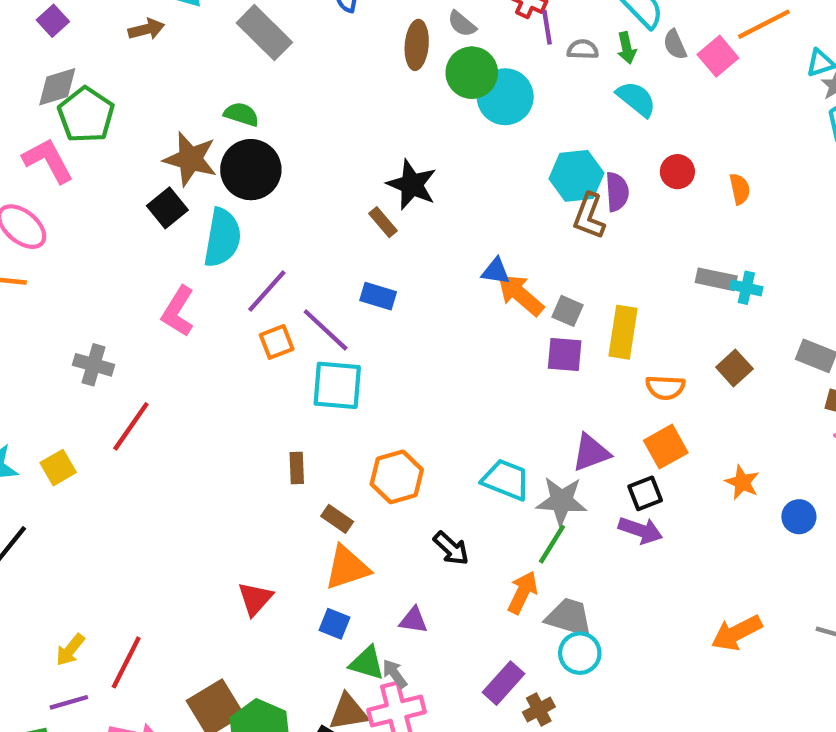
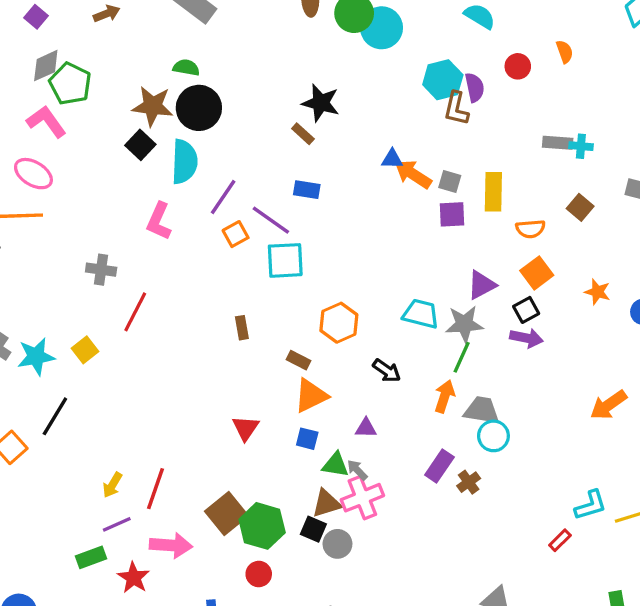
orange semicircle: (740, 189) -> (565, 52), moved
brown rectangle: (297, 468) -> (242, 328), moved

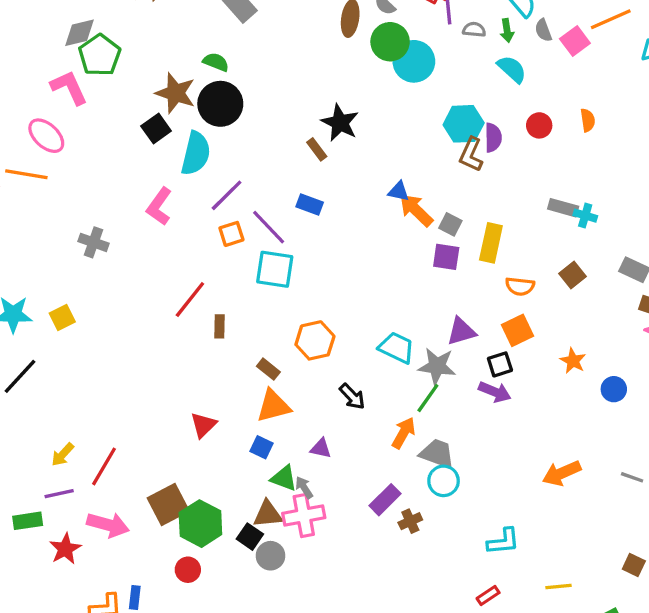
red line: (135, 312) -> (190, 299), moved
cyan L-shape: (591, 505) -> (503, 541), moved

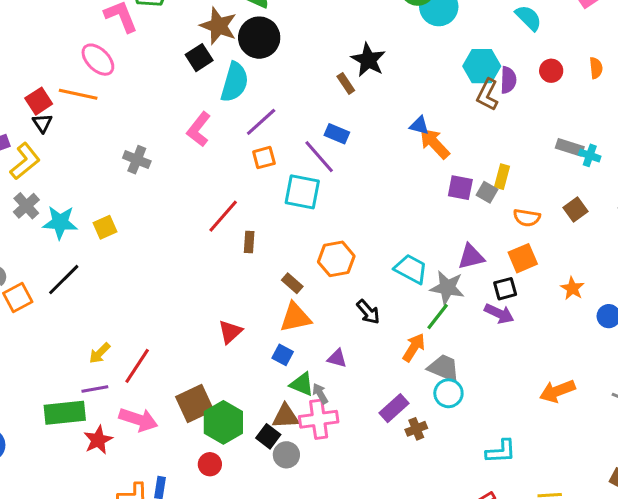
gray square: (450, 224) -> (487, 192), moved
purple line: (269, 227) -> (319, 157), moved
yellow rectangle: (491, 243) -> (502, 177), size x0.7
green rectangle: (28, 521) -> (65, 413), size x1.5

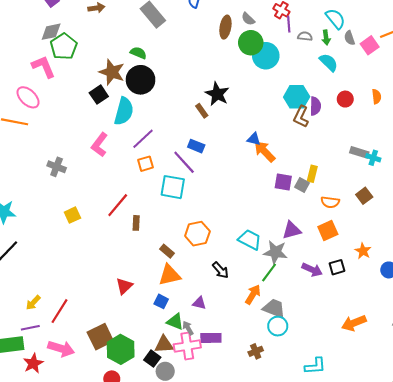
yellow square: (105, 227) -> (72, 215), moved
black square: (505, 289) -> (337, 267), moved
purple rectangle: (394, 408) -> (211, 338), moved, turned 42

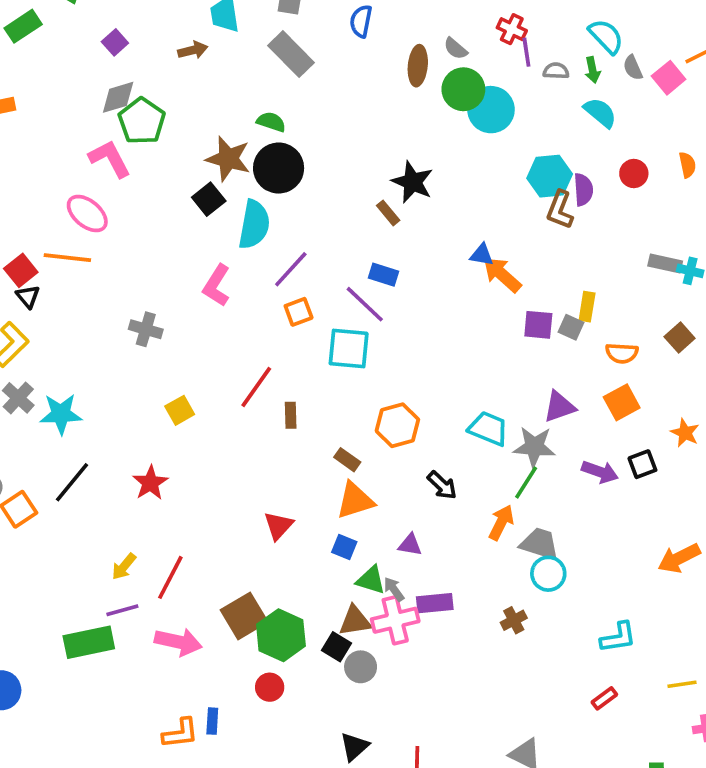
red star: (33, 363) -> (150, 483), moved

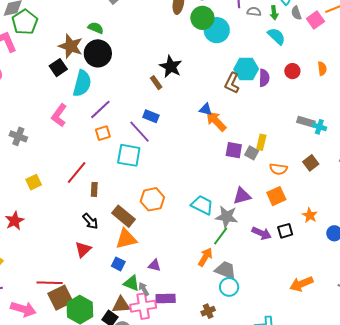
brown L-shape: (560, 210) -> (232, 83), moved
brown rectangle: (347, 460) -> (124, 216), size x1.6
black arrow: (442, 485) -> (90, 221), moved
red line: (170, 577) -> (50, 283), moved, turned 60

